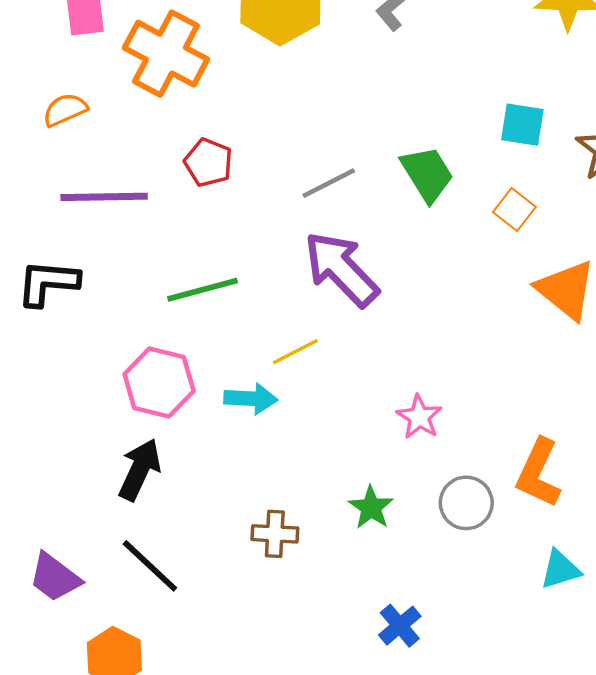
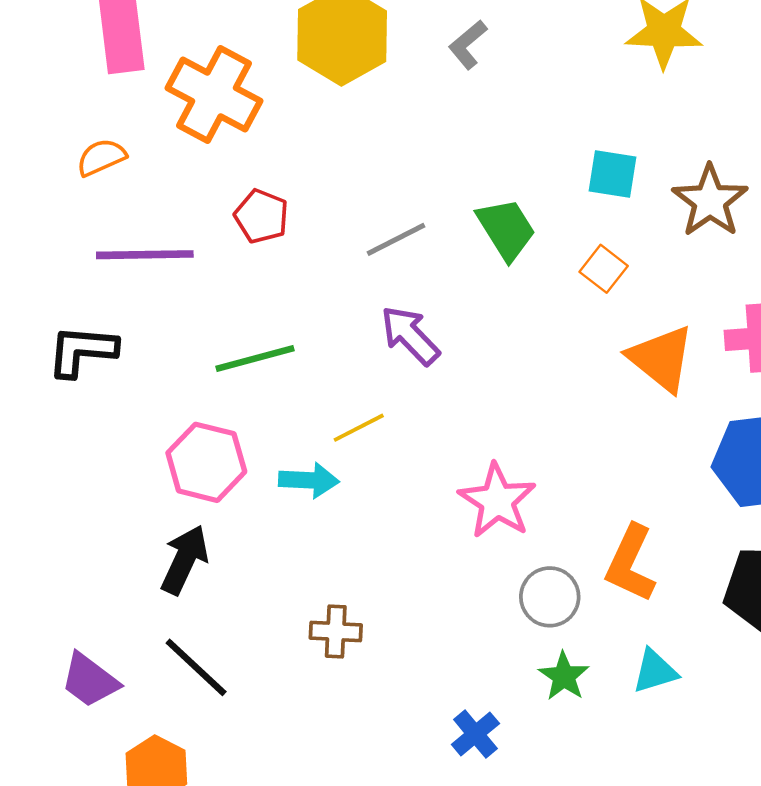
purple arrow: (341, 269) -> (410, 335), size x0.7
pink star: (419, 417) -> (497, 501), size x1.5
green star: (371, 507) -> (564, 676), moved

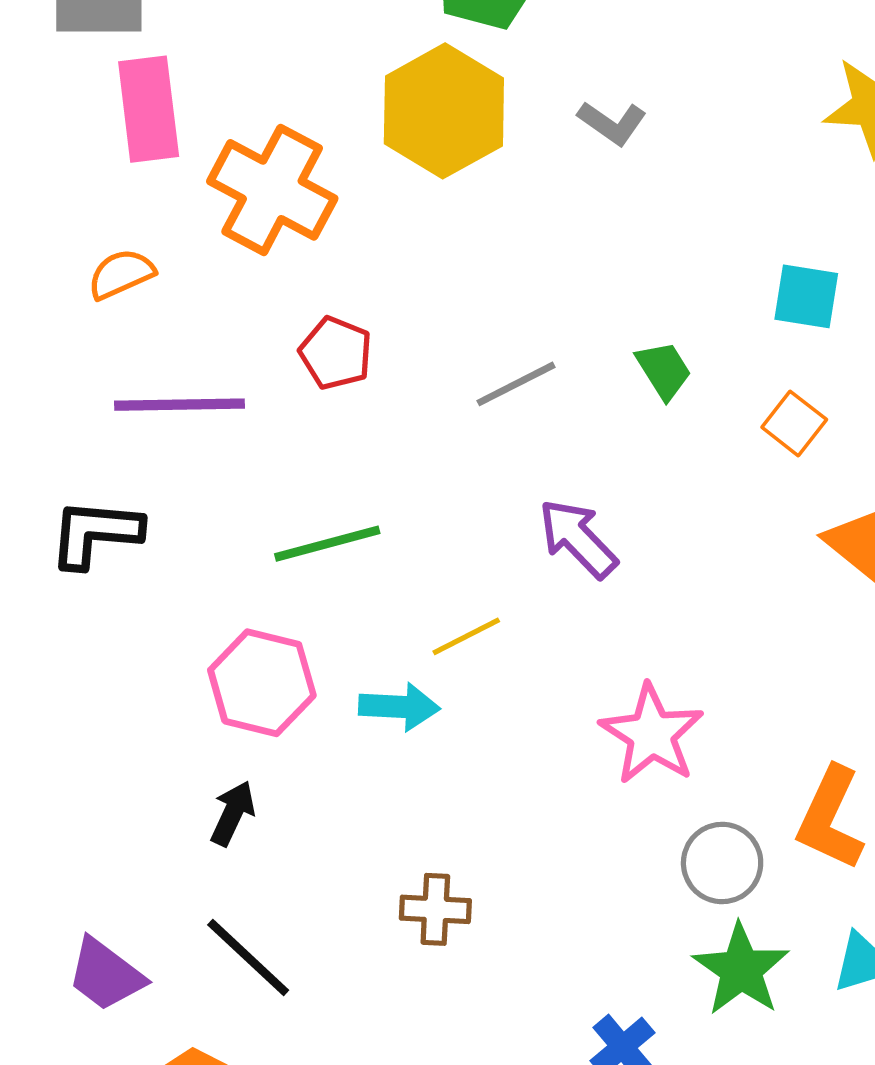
gray L-shape: (468, 45) -> (612, 123), turned -105
green trapezoid: (506, 229) -> (664, 370), size x0.7
purple arrow: (410, 335) -> (578, 538), moved
black arrow: (185, 560) -> (233, 813), size x0.7
green star: (564, 676) -> (741, 969), size x1.4

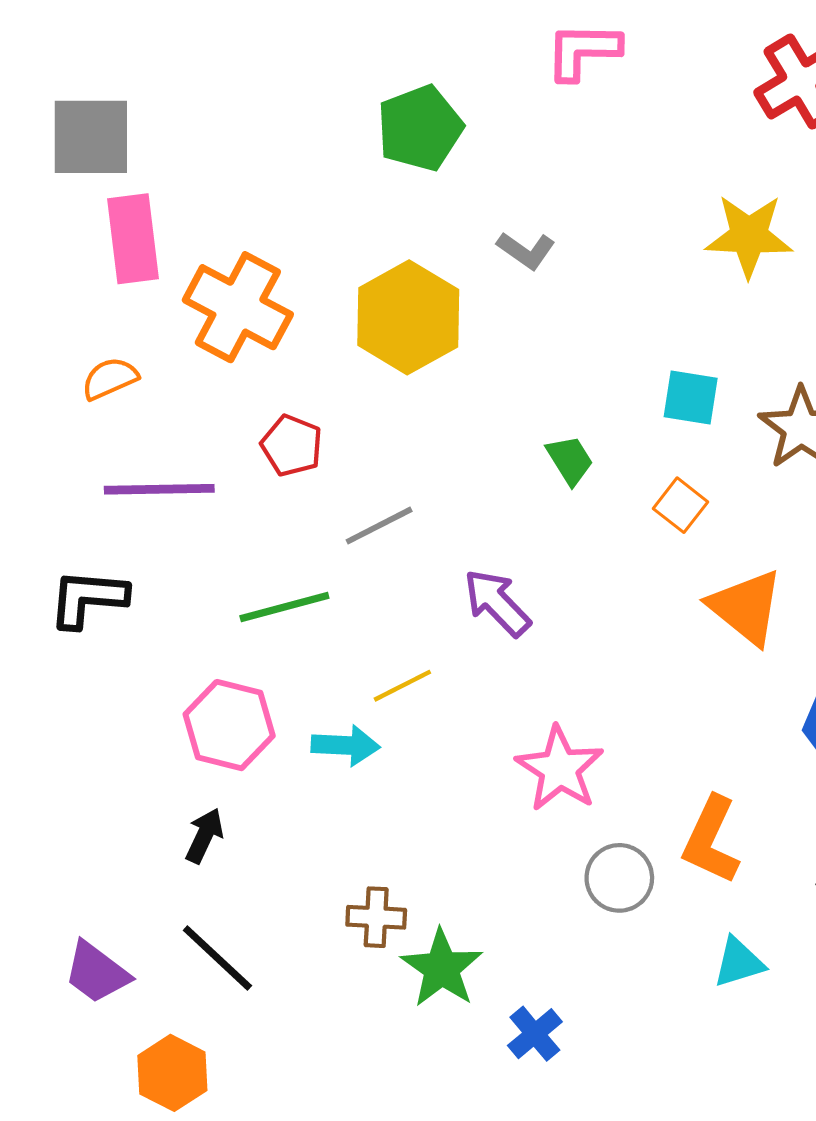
yellow hexagon: (444, 111) -> (408, 317), moved
gray line: (516, 384) -> (379, 526), moved
green star: (741, 969) -> (442, 968), moved

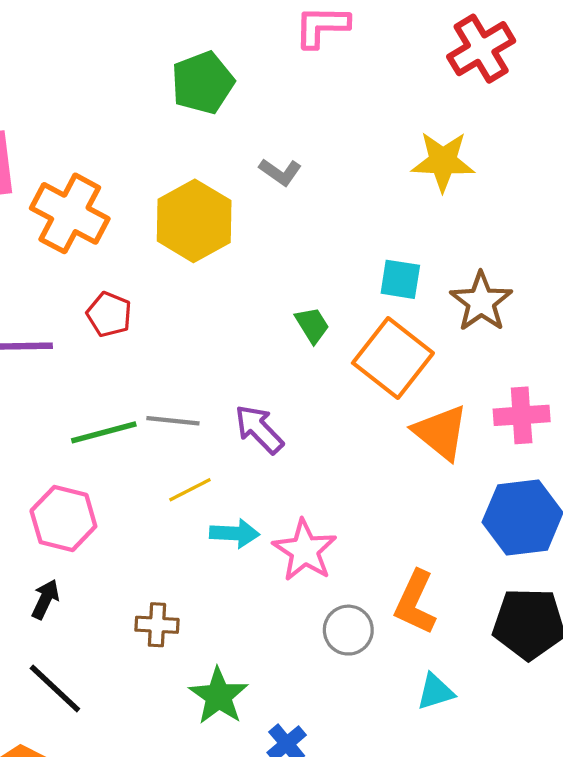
orange square: (680, 505) -> (393, 358), size x2.0
gray line: (379, 526) -> (173, 421), moved, turned 33
cyan arrow: (346, 745) -> (235, 533), moved
brown cross: (376, 917) -> (157, 625), moved

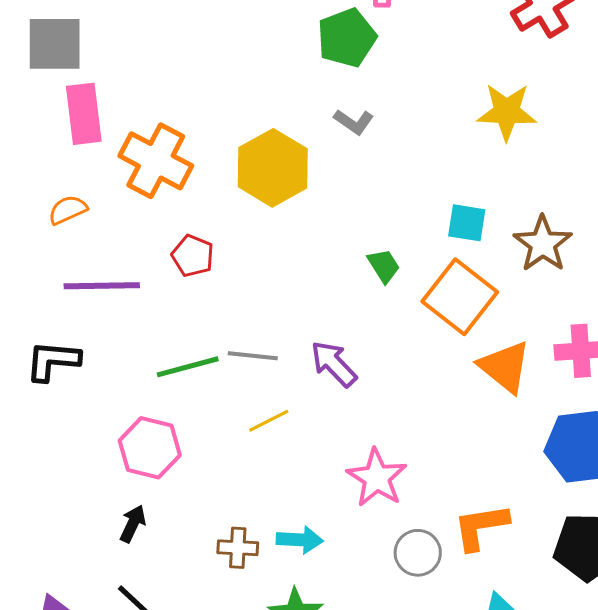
green pentagon: (203, 83) -> (347, 38), moved
cyan arrow: (235, 533) -> (300, 540), moved
orange L-shape: (415, 602) -> (481, 527), turned 56

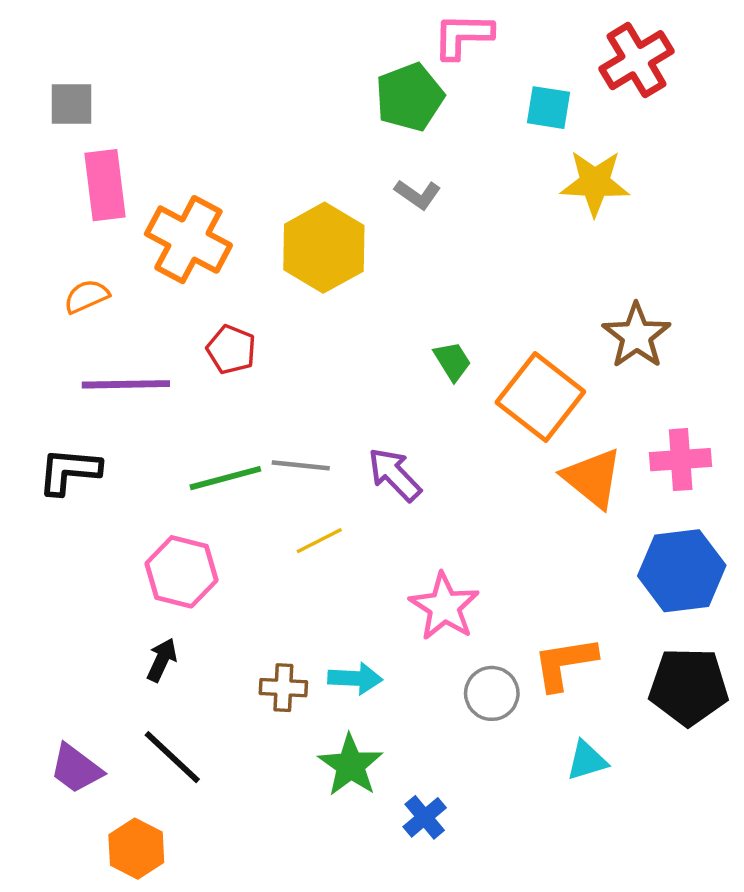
gray square: (55, 44) -> (71, 104), size x0.7
cyan square: (467, 223) -> (549, 108), moved

